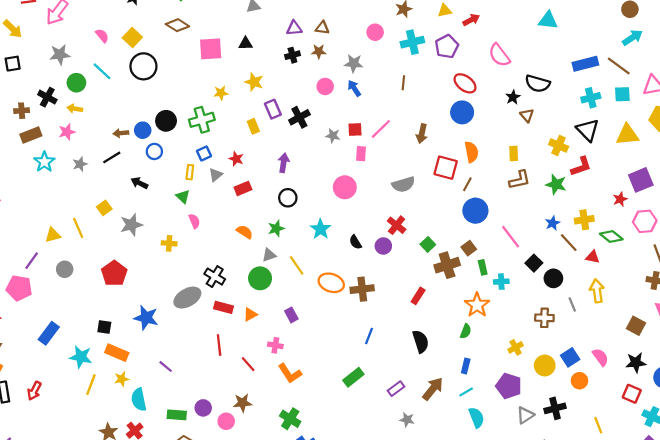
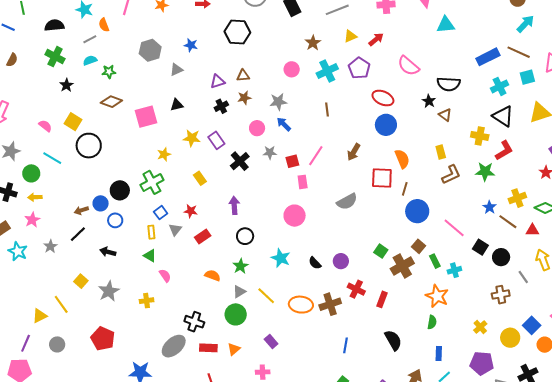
purple rectangle: (273, 109) -> (216, 140), moved
brown arrow: (422, 134) -> (354, 152), turned 30
gray star: (333, 136) -> (270, 153), moved
red cross: (397, 225) -> (356, 289), moved

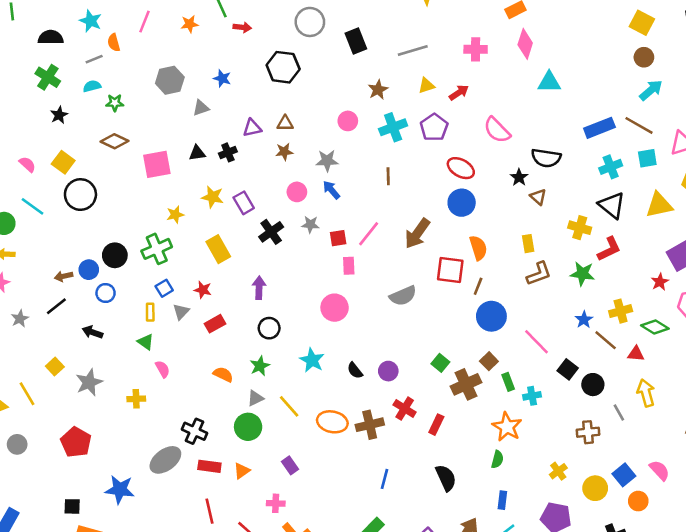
black cross: (221, 106) -> (228, 152), moved
brown arrow: (354, 152) -> (417, 233), size x1.4
yellow rectangle: (200, 178) -> (218, 249), size x1.5

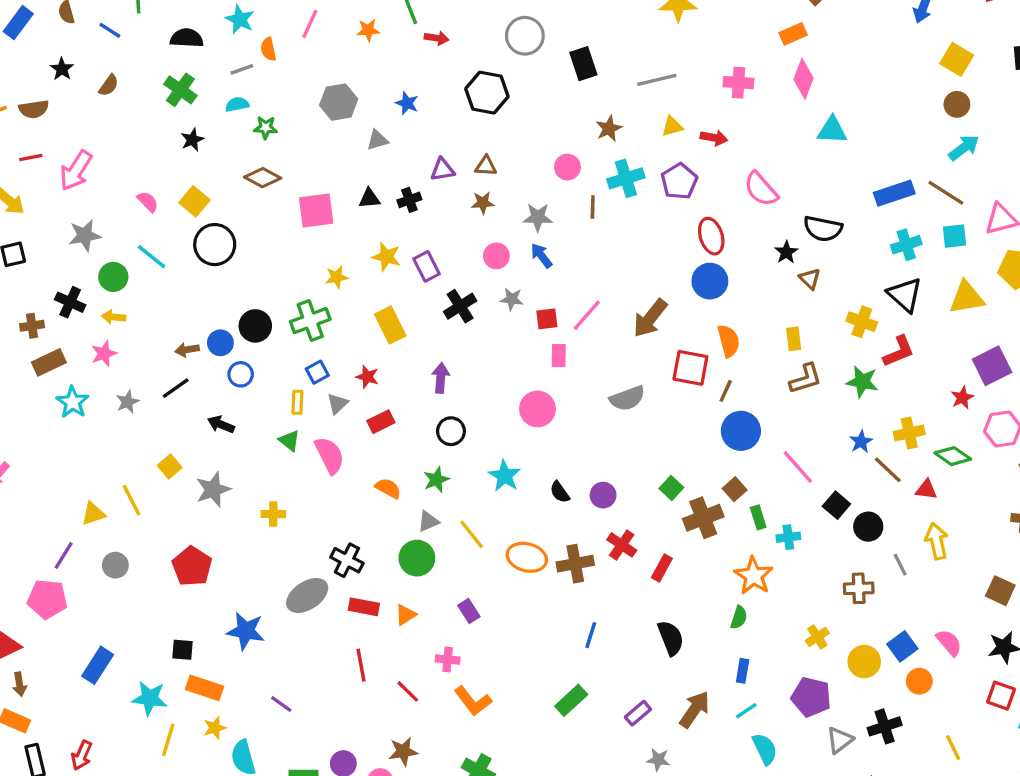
red arrow: (459, 93) -> (714, 138), turned 42
red ellipse: (461, 168) -> (711, 236), turned 40
brown line: (388, 176) -> (593, 207), moved
pink semicircle: (163, 369) -> (330, 455), moved, size x1.6

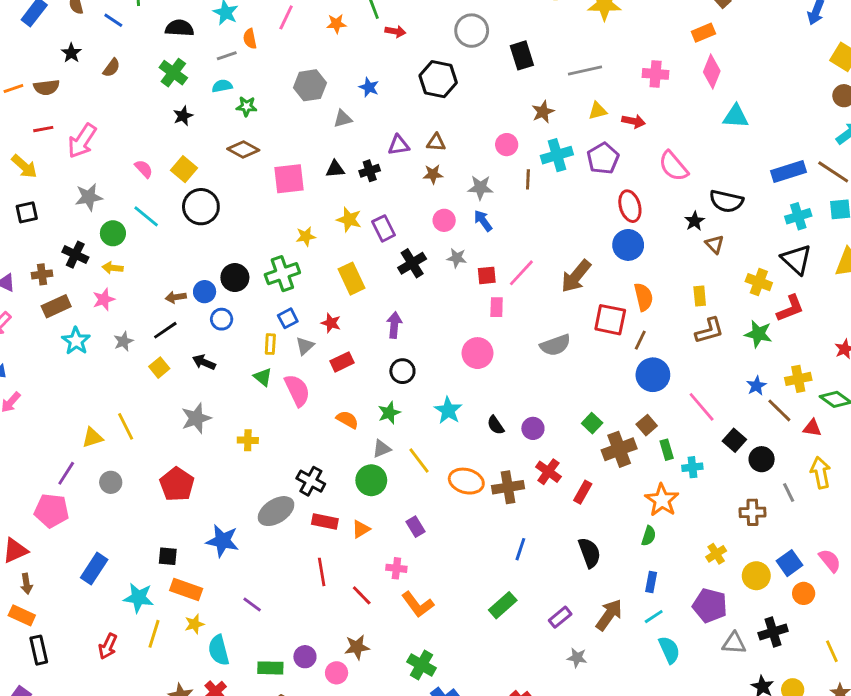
yellow square: (170, 466) -> (159, 368), moved
gray triangle: (840, 740) -> (734, 643), turned 40
red arrow: (82, 755) -> (108, 646), moved

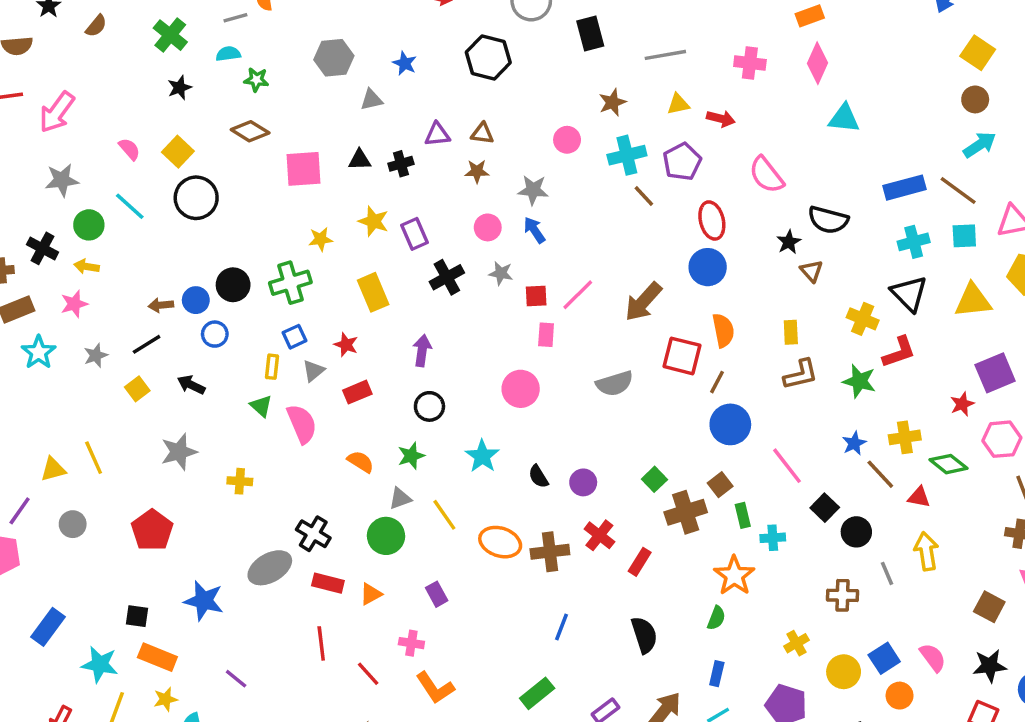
brown line: (528, 179) -> (644, 196), moved, turned -48

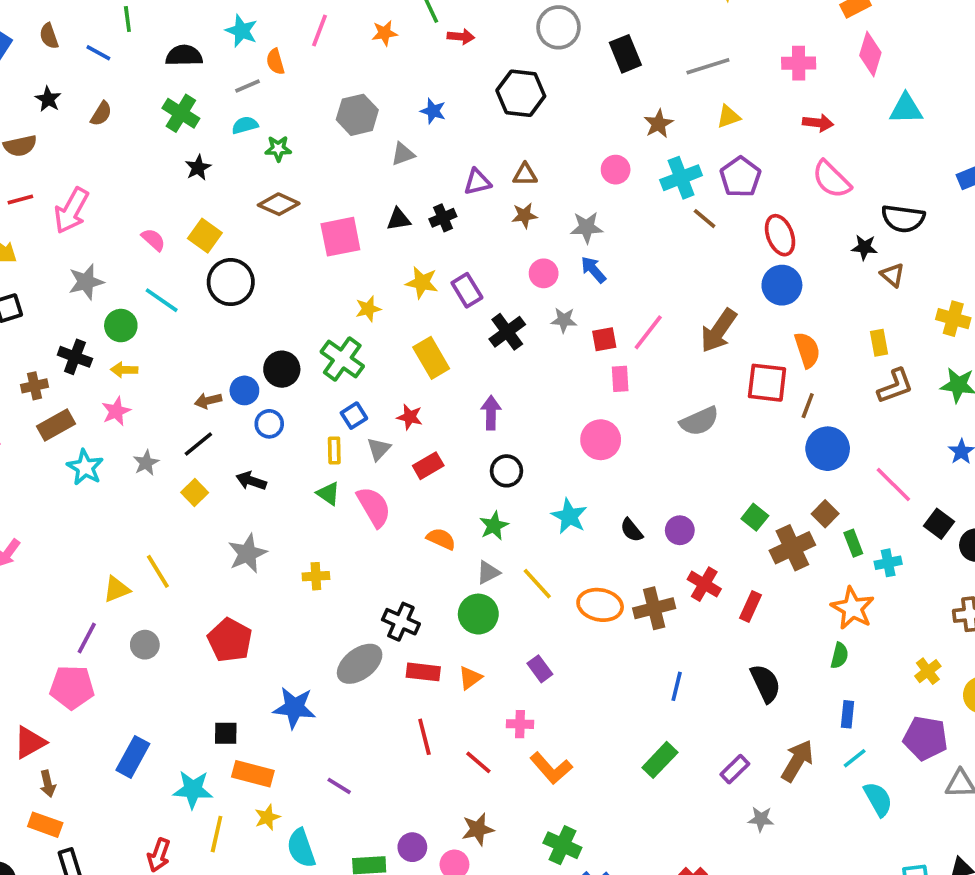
red arrow: (721, 119) -> (818, 123), moved
black star: (789, 242) -> (864, 247), turned -30
green cross: (290, 283) -> (342, 359), turned -30

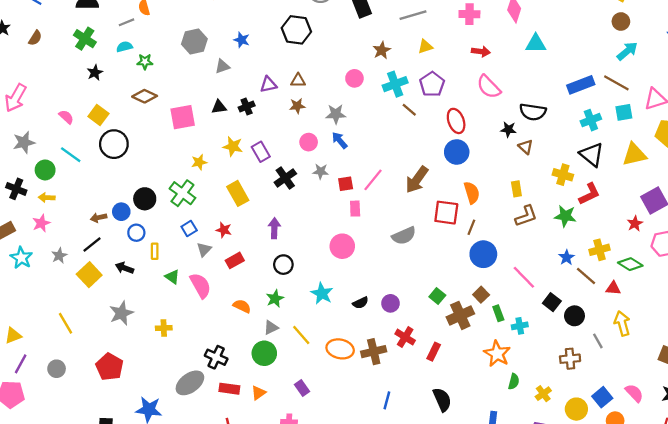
yellow rectangle: (334, 450) -> (155, 251), moved
yellow square: (195, 493) -> (89, 275), size x1.5
black semicircle: (632, 530) -> (360, 303), turned -77
yellow triangle: (117, 589) -> (13, 335), moved
green semicircle: (839, 656) -> (514, 382), moved

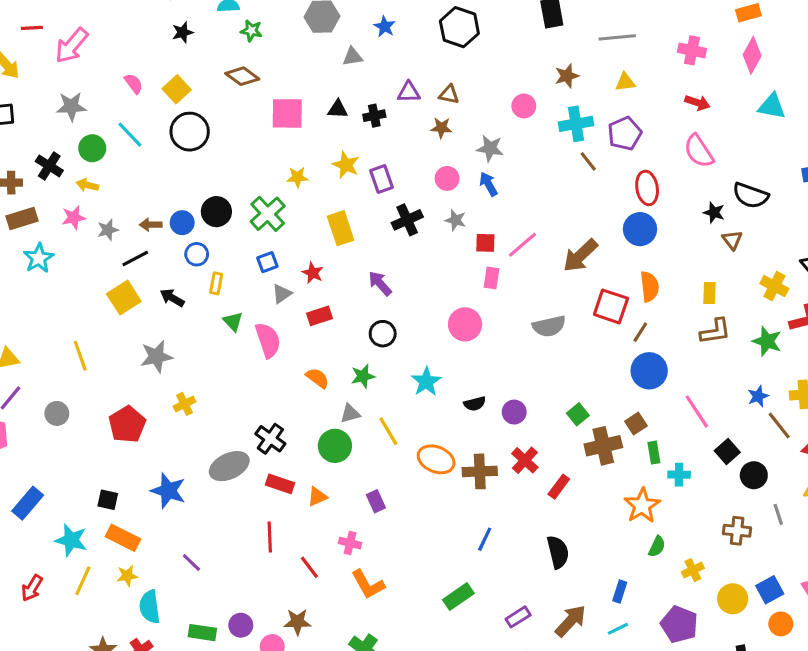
purple arrow: (274, 228) -> (380, 283), turned -54
gray star: (59, 256) -> (108, 230), moved
yellow cross: (164, 328) -> (184, 404), moved, turned -35

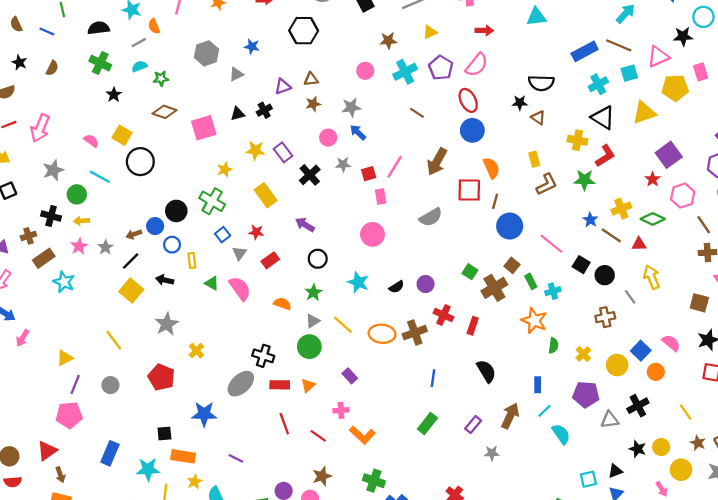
brown star: (567, 76) -> (388, 41), turned 30
pink semicircle: (699, 151) -> (477, 65), moved, turned -90
brown line: (588, 161) -> (417, 113), moved

